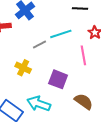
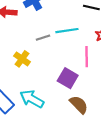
purple square: (58, 79) -> (68, 78), moved

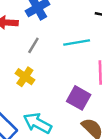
gray line: (43, 38) -> (33, 45), moved, turned -40

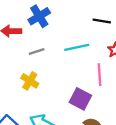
gray line: (33, 45) -> (37, 51), turned 42

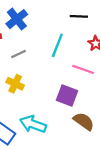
cyan line: (77, 47) -> (57, 45), turned -50
pink line: (100, 75) -> (83, 69), turned -60

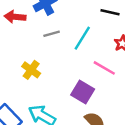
gray line: (18, 54) -> (52, 34), moved

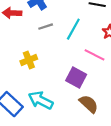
yellow cross: (31, 70) -> (29, 60), turned 35

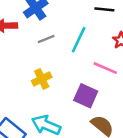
yellow cross: (29, 60) -> (42, 79), moved

